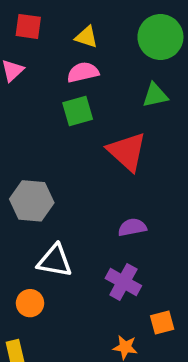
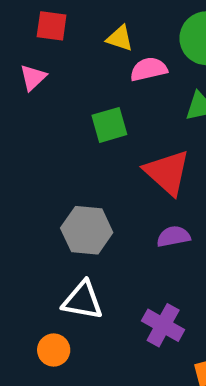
pink semicircle: (83, 72) -> (149, 69), moved
gray hexagon: (32, 201) -> (87, 230), moved
purple semicircle: (132, 227) -> (173, 236), moved

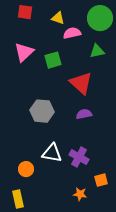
pink triangle: (33, 77) -> (24, 52), moved, size x1.5
white triangle: (83, 300) -> (52, 153), moved

